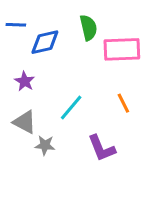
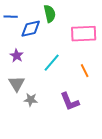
green semicircle: (89, 28) -> (50, 14), moved
cyan line: (71, 107) -> (52, 63), moved
gray triangle: (25, 122) -> (17, 84), turned 30

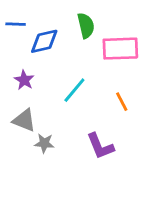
green semicircle: (50, 14) -> (86, 26), moved
gray triangle: (17, 84) -> (24, 120), turned -36

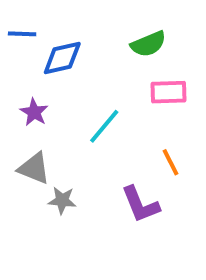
green semicircle: (86, 26) -> (148, 44), moved, turned 80
pink rectangle: (120, 49) -> (168, 92), moved, size x0.7
orange line: (122, 102) -> (170, 162), moved

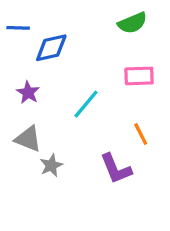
green semicircle: (148, 44) -> (132, 23), moved
gray star: (62, 200) -> (51, 165), turned -30

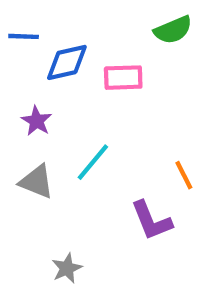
pink rectangle: (139, 76) -> (123, 78), moved
cyan line: (86, 104) -> (93, 162), moved
gray star: (51, 165) -> (67, 268), moved

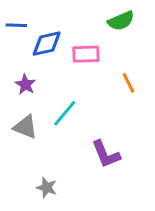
orange line: (184, 175) -> (129, 83), moved
gray star: (67, 268) -> (47, 188), turned -30

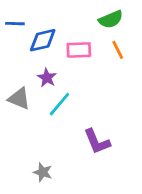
orange line: (129, 83) -> (118, 50), moved
purple star: (25, 84) -> (47, 78), moved
gray triangle: (25, 127) -> (19, 99), moved

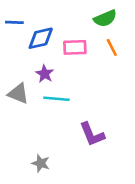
cyan line: (59, 104) -> (56, 99), turned 55

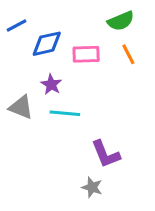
blue line: (14, 22) -> (16, 26), turned -30
gray star: (41, 163) -> (92, 187), moved

